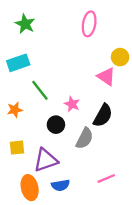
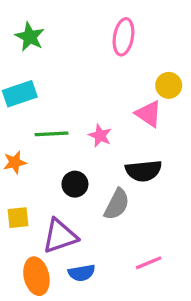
green line: (40, 90) -> (52, 134), turned -55
pink star: (72, 104) -> (100, 136), moved
black semicircle: (103, 115) -> (144, 171), turned 55

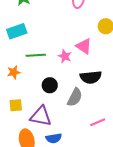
pink triangle: (149, 114) -> (84, 46), moved
purple triangle: (60, 236) -> (41, 116), turned 30
pink line: (149, 263) -> (98, 122), moved

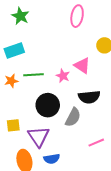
orange star: (14, 72) -> (11, 81), moved
black circle: (50, 85) -> (48, 105), size x1.5
purple triangle: (41, 116) -> (39, 136), turned 45

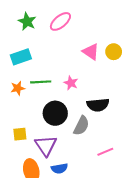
pink ellipse: (77, 16) -> (60, 21), moved, turned 40
pink triangle: (82, 66) -> (91, 52), moved

